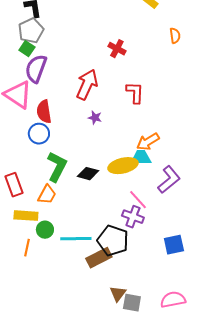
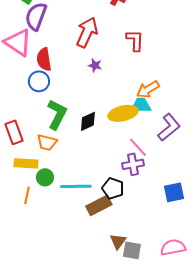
black diamond: (88, 174) -> (88, 121), turned -40
orange trapezoid: (47, 195) -> (47, 142), turned 75
purple cross: (133, 217) -> (133, 164), turned -30
black pentagon: (113, 241) -> (113, 188), size x0.7

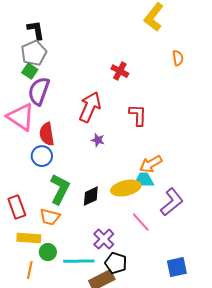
purple cross: (133, 164) -> (104, 239), moved, turned -35

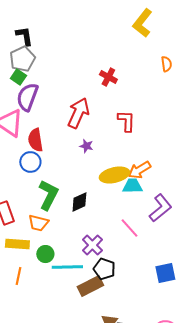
yellow ellipse: (126, 188) -> (114, 175), moved
green circle: (48, 252) -> (45, 254), moved

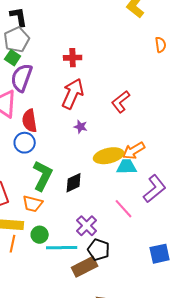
red cross: (108, 77) -> (73, 58), moved, turned -30
red L-shape: (126, 121) -> (121, 102), turned -130
orange line: (18, 276) -> (13, 244), moved

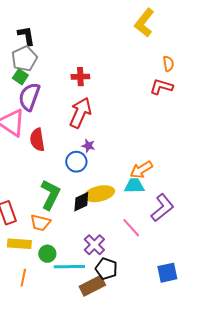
red L-shape: (121, 102) -> (161, 87), moved, turned 55
blue circle: (25, 143) -> (76, 162), moved
yellow ellipse: (109, 156) -> (99, 194), moved
orange line: (13, 244) -> (23, 278), moved

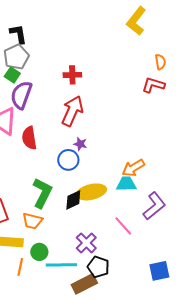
orange line: (23, 278) -> (20, 267), moved

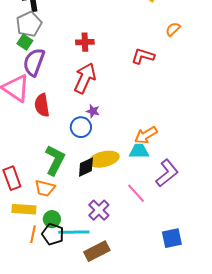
orange semicircle: (160, 62) -> (173, 29), turned -126
red L-shape: (153, 85) -> (143, 56), moved
black pentagon: (98, 267) -> (53, 234), moved

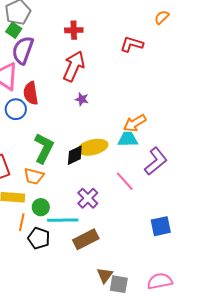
blue circle: (81, 127) -> (16, 109), moved
black pentagon: (53, 234) -> (39, 238), moved

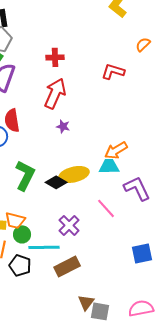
black diamond: (75, 155) -> (56, 182), turned 55
purple L-shape: (156, 161) -> (137, 188), turned -76
orange trapezoid: (34, 176) -> (15, 220), moved

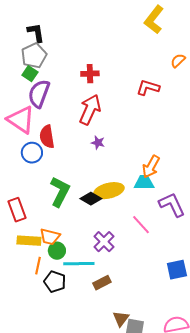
orange arrow: (116, 150) -> (151, 167), turned -30
brown rectangle: (67, 266) -> (102, 283), size x0.7

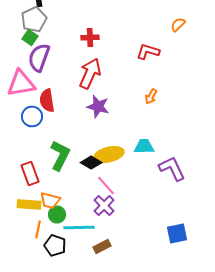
pink triangle: (21, 120) -> (21, 84), turned -44
purple star: (98, 143) -> (98, 106), size x1.6
orange arrow: (151, 167) -> (151, 96), moved, size x0.7
red rectangle: (17, 210) -> (30, 174), moved
pink line: (141, 225) -> (106, 186), moved

